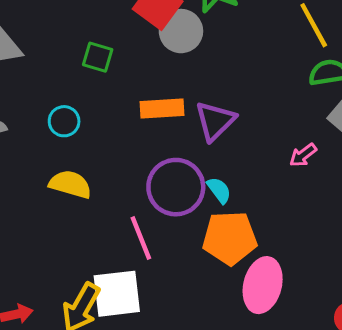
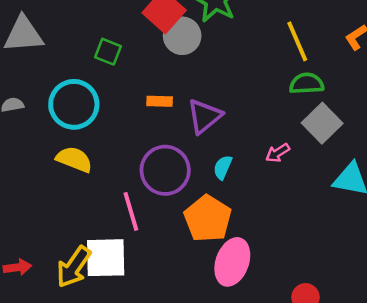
orange rectangle: (162, 108) -> (160, 101), size x0.7
cyan circle: (64, 121) -> (74, 104), size x1.8
cyan semicircle: (219, 190) -> (223, 167), moved, turned -125
orange pentagon: (230, 238) -> (208, 219), turned 30

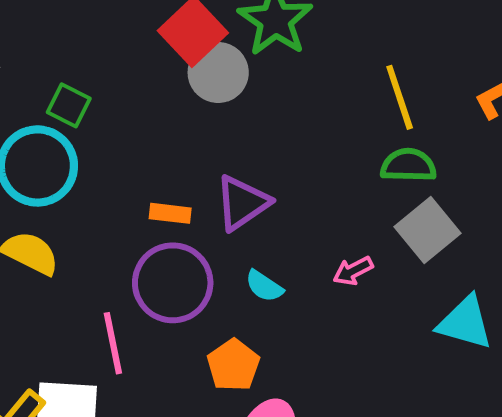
green square: (108, 52) -> (69, 105), moved
orange rectangle: (160, 101) -> (170, 213), moved
cyan semicircle: (223, 167) -> (264, 286), turned -85
orange pentagon: (208, 219) -> (233, 365), size x0.7

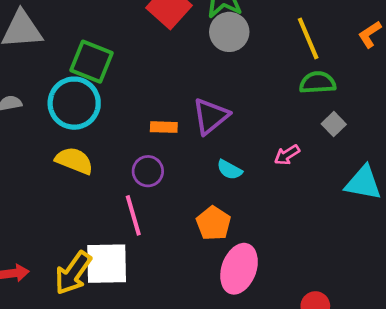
gray circle: (218, 73) -> (229, 32), moved
green square: (69, 105) -> (91, 62), size x1.5
gray square: (428, 230) -> (334, 124), size x0.6
purple circle: (173, 283) -> (148, 171), moved, size x0.6

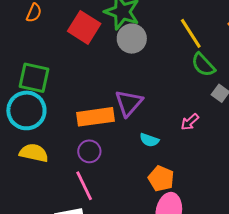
green semicircle: (318, 83) -> (203, 65), turned -120
orange rectangle: (164, 127) -> (96, 117), size x1.8
orange pentagon: (214, 223) -> (161, 179), moved

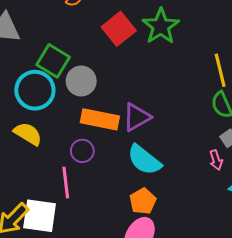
gray circle: (132, 39) -> (81, 81), moved
pink arrow: (190, 122) -> (216, 160), moved, turned -84
cyan semicircle: (149, 140) -> (144, 160), size x1.8

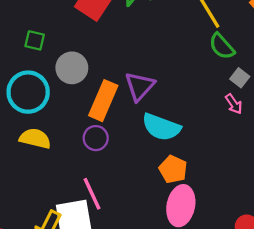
green square: (53, 61) -> (35, 40), moved, size x0.6
orange rectangle: (100, 119) -> (103, 101), turned -60
pink line: (66, 183) -> (92, 194), moved

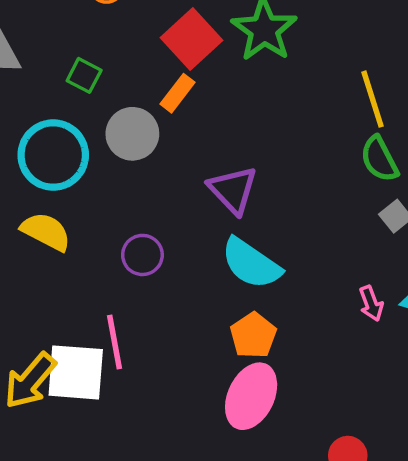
purple triangle: (140, 86) -> (233, 190), turned -40
orange rectangle: (103, 101) -> (177, 93), moved, size x0.6
pink arrow: (234, 104) -> (371, 303), moved

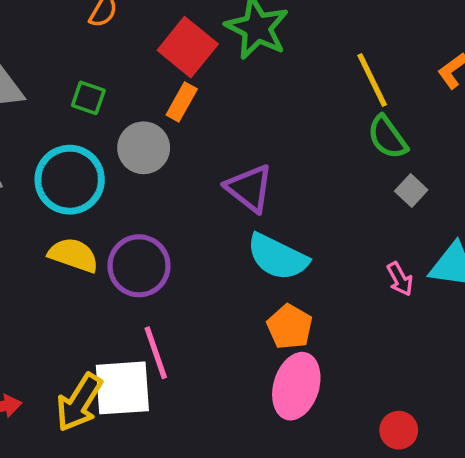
purple circle: (142, 255) -> (139, 266), moved, size x1.5

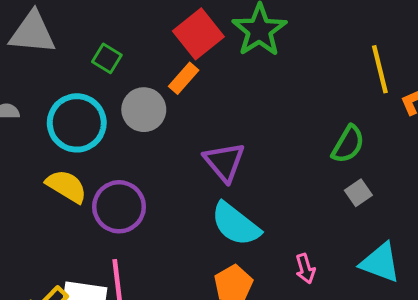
yellow line: (372, 80) -> (380, 69), moved
green semicircle: (387, 137) -> (348, 144), turned -126
pink arrow: (400, 279) -> (305, 269), moved

